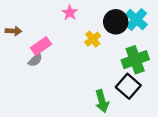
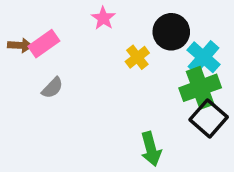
cyan cross: (136, 20) -> (204, 57), moved
pink rectangle: (41, 46) -> (44, 44), moved
black square: (128, 86) -> (209, 118), moved

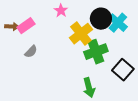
yellow cross: (137, 57) -> (81, 34), size x1.6
cyan cross: (204, 57) -> (118, 23), moved
green cross: (200, 88) -> (96, 52), moved

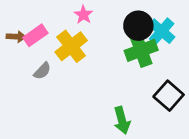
yellow cross: (81, 34) -> (71, 46), moved
green cross: (96, 52) -> (141, 50), moved

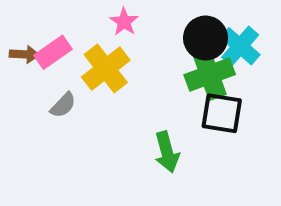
black square: (169, 96) -> (222, 113), moved, turned -32
green arrow: (122, 120) -> (167, 152), moved

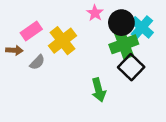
pink star: (124, 22) -> (95, 13), moved
brown arrow: (24, 54) -> (14, 50), moved
black square: (222, 113) -> (131, 67), turned 35

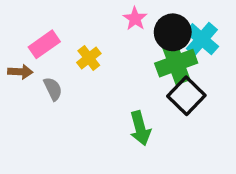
yellow cross: (62, 41) -> (89, 58), size x0.6
gray semicircle: (37, 62) -> (53, 89), turned -70

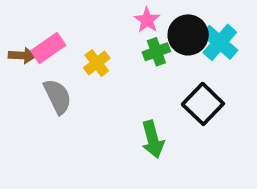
green cross: (176, 63) -> (156, 52), moved, size x0.6
brown arrow: (20, 72) -> (22, 55), moved
gray semicircle: (53, 89) -> (58, 96), size x1.4

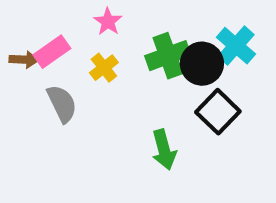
pink star: (147, 20) -> (108, 22), moved
black circle: (188, 35) -> (202, 64), moved
green cross: (156, 52) -> (168, 56), size x1.5

